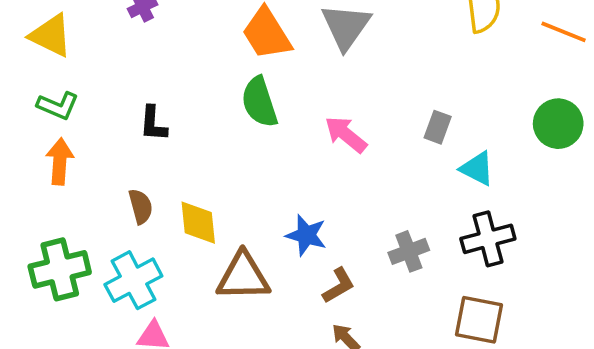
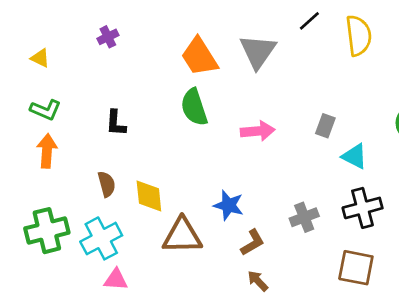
yellow triangle: (51, 35) -> (40, 58), size x0.6
pink arrow: (346, 134) -> (258, 131), turned 136

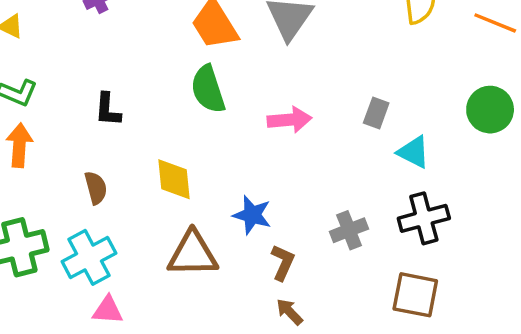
yellow diamond: (149, 196) -> (174, 179), moved
brown L-shape: (252, 242) -> (283, 263), turned -36

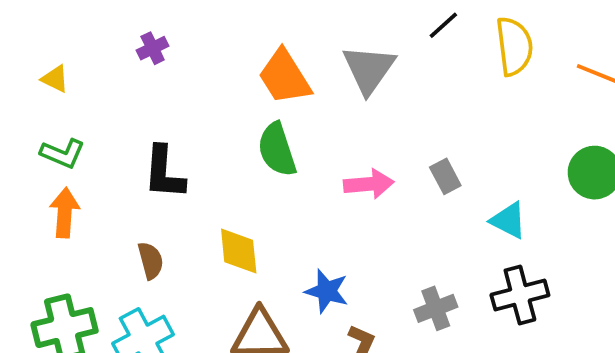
black L-shape: (108, 110) -> (164, 173), size x1.4
gray rectangle: (376, 113) -> (445, 176), moved, turned -48

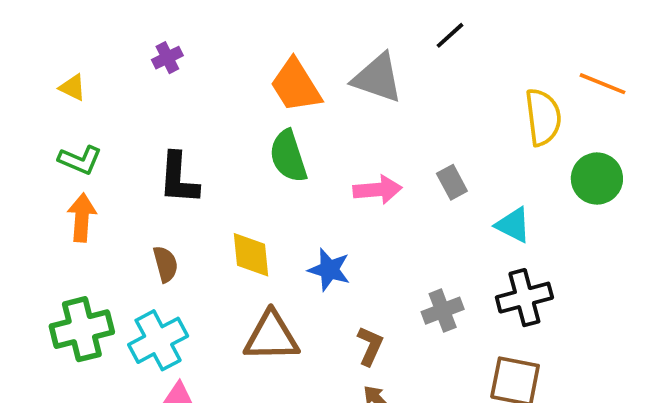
yellow semicircle: (514, 46) -> (543, 117), moved
gray triangle: (369, 69) -> (378, 78), turned -46
blue star: (327, 291) -> (329, 270), moved

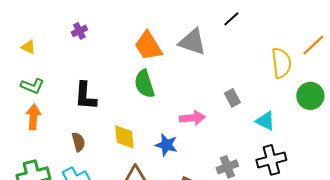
orange line: (603, 84) -> (313, 45), turned -65
pink arrow: (378, 190) -> (192, 118), moved

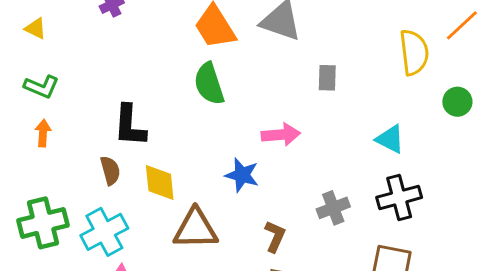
black L-shape: (85, 96) -> (130, 126), moved
green circle: (310, 96) -> (457, 102), size x0.7
gray rectangle: (232, 98) -> (327, 78), moved, turned 30
orange arrow: (33, 117) -> (43, 133), size x0.7
yellow diamond: (124, 137) -> (160, 182), moved

